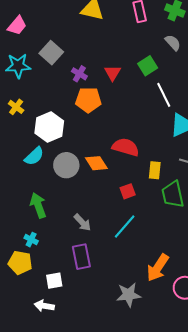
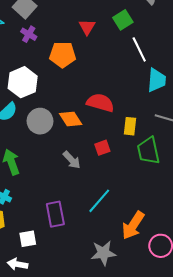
purple cross: (79, 74) -> (29, 34), moved
gray arrow: (82, 222) -> (72, 160), moved
cyan line: (125, 226) -> (99, 201), moved

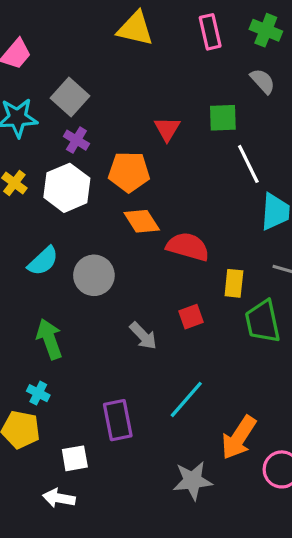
green square: (123, 20) -> (223, 118), turned 30
white hexagon: (23, 82) -> (67, 188), moved
orange diamond: (71, 119) -> (142, 221), moved

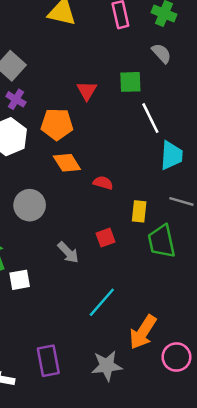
red semicircle: (188, 247) -> (103, 183), size x0.6
purple rectangle: (118, 420) -> (48, 361), moved
white square: (75, 458) -> (20, 280), moved

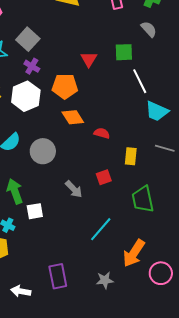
cyan trapezoid: (171, 155) -> (157, 111), turned 110
green trapezoid: (162, 241) -> (143, 199), moved
gray star: (107, 366) -> (105, 280), size x0.7

